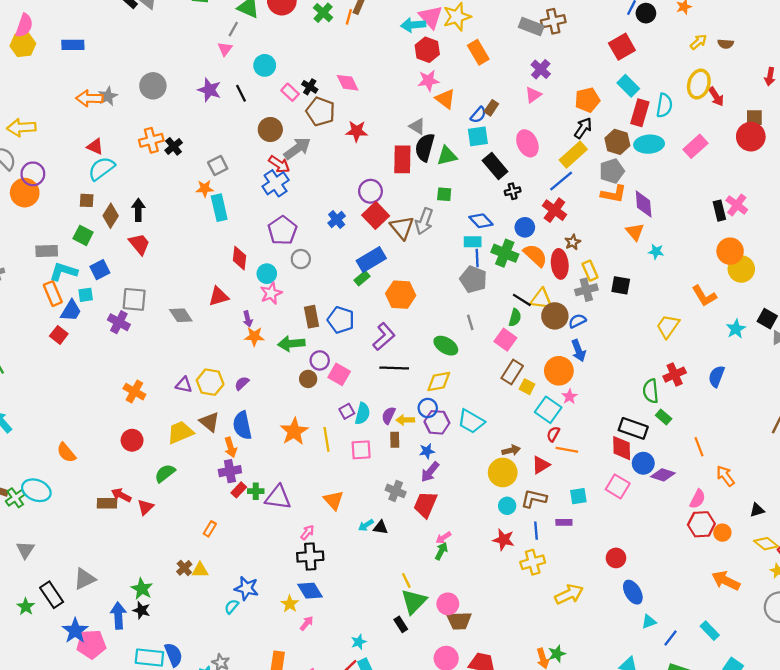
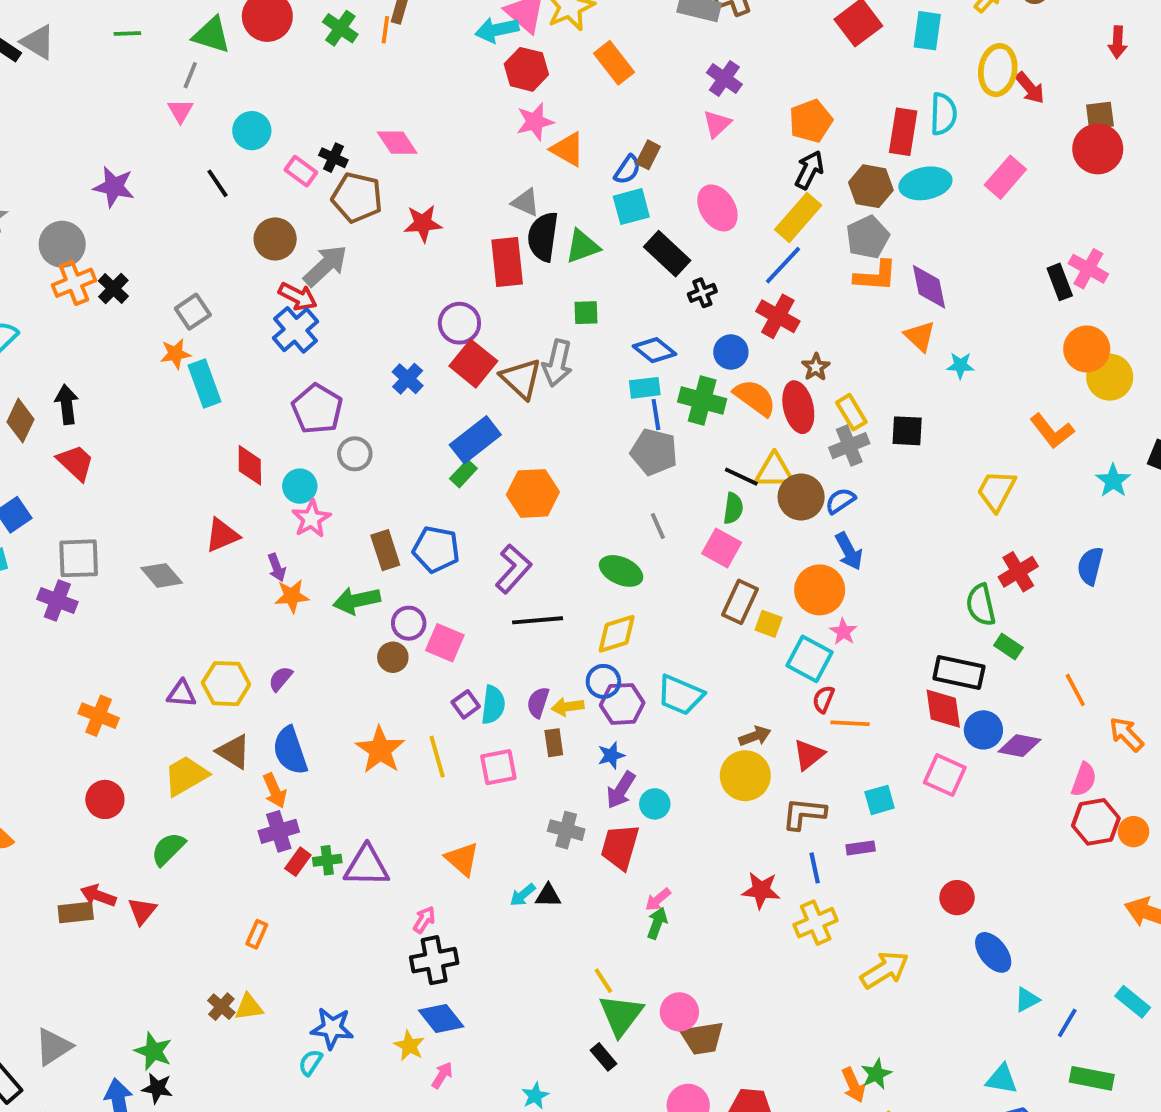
gray circle: (153, 86) -> (62, 244), moved
cyan rectangle: (628, 86) -> (927, 31), moved, turned 60
purple star: (209, 90) -> (114, 187), moved
cyan circle: (507, 506) -> (655, 804), moved

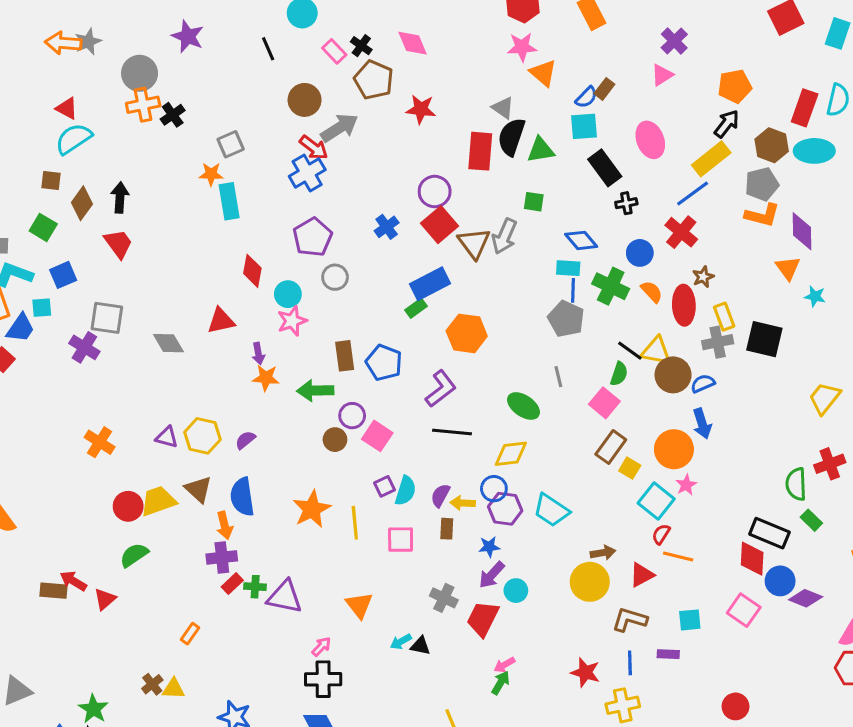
orange semicircle: (755, 398) -> (652, 292), size x0.7
black square: (907, 431) -> (764, 339), size x1.4
red circle: (105, 799) -> (128, 506), moved

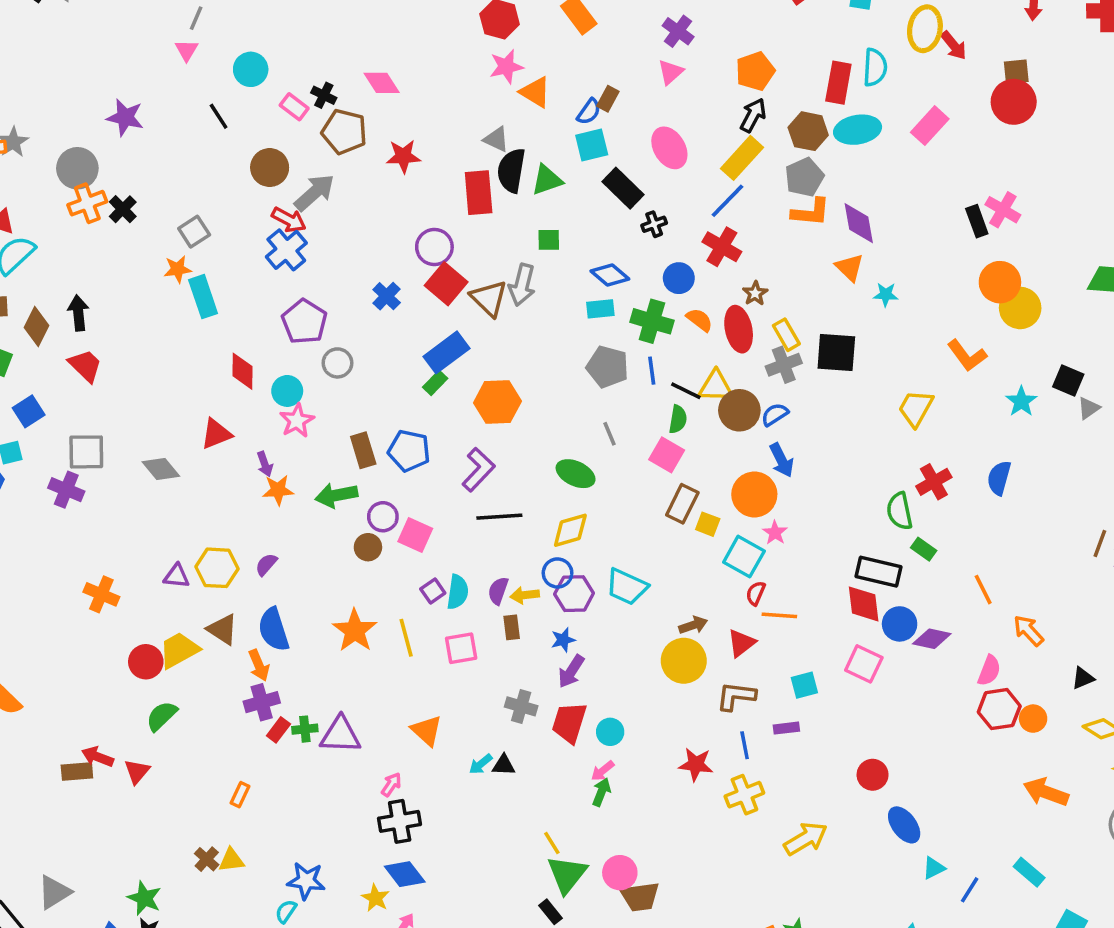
blue line: (573, 290) -> (652, 371), moved
cyan circle: (516, 591) -> (610, 732), moved

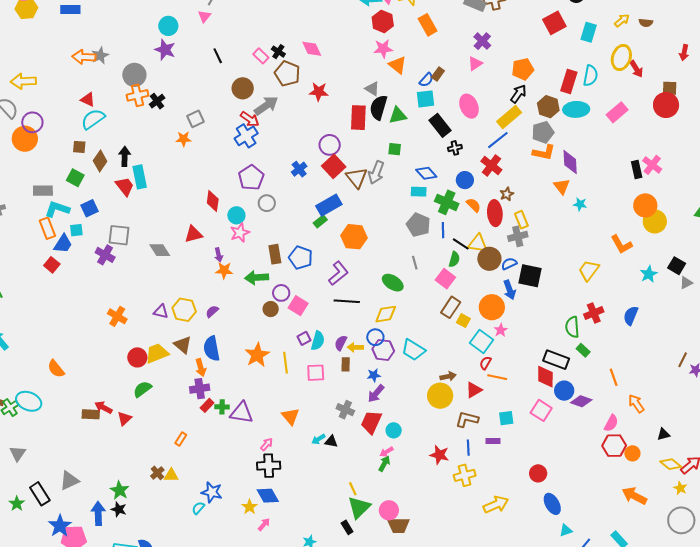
cyan circle: (251, 69) -> (168, 26), moved
cyan rectangle: (203, 297) -> (140, 177), moved
black square: (836, 353) -> (530, 276), moved

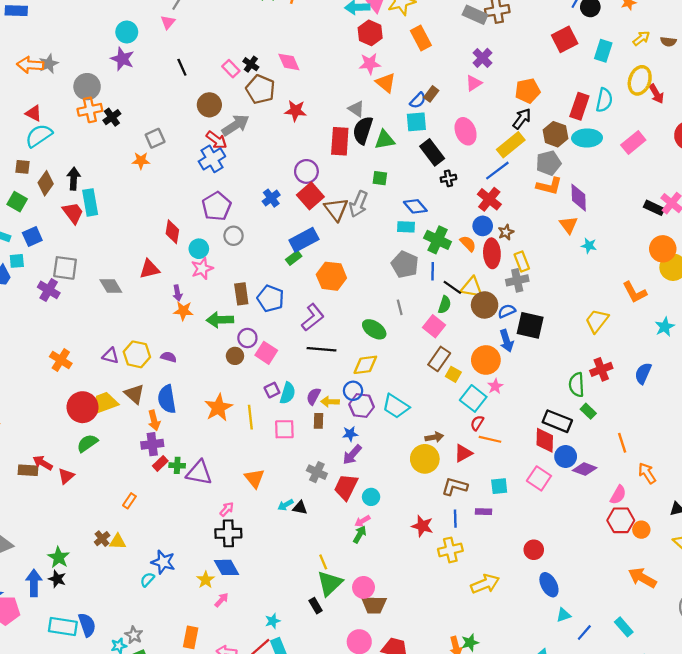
black rectangle: (637, 169) -> (654, 208), turned -54
blue circle: (465, 180) -> (483, 226), moved
purple semicircle: (212, 311) -> (169, 357), turned 56
red circle: (137, 357) -> (83, 407), size x1.4

